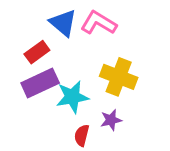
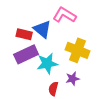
blue triangle: (63, 23) -> (42, 29), moved
red rectangle: (37, 52) -> (24, 34), turned 49

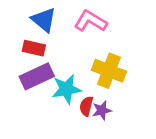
blue triangle: (42, 29) -> (44, 20), moved
red semicircle: (53, 89) -> (86, 106), moved

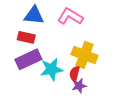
blue triangle: (44, 20) -> (34, 15), turned -35
red semicircle: (86, 106) -> (75, 74), moved

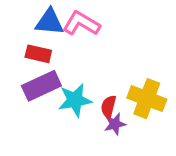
pink L-shape: (70, 16) -> (81, 24), moved
yellow cross: (84, 55) -> (147, 99), moved

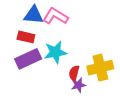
yellow cross: (147, 99) -> (100, 68), turned -35
cyan star: (75, 100) -> (55, 52), moved

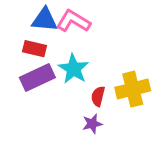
cyan star: (55, 52) -> (73, 69), turned -30
purple star: (78, 85) -> (92, 124), moved

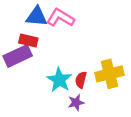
cyan star: (73, 69) -> (59, 80), moved
purple rectangle: (37, 78) -> (18, 56), moved

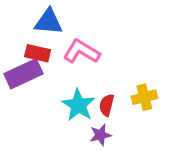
pink L-shape: (61, 18) -> (82, 52), moved
yellow cross: (110, 74) -> (144, 97), size x0.7

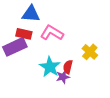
yellow cross: (144, 97) -> (90, 52), moved, turned -35
purple star: (100, 135) -> (63, 77), moved

